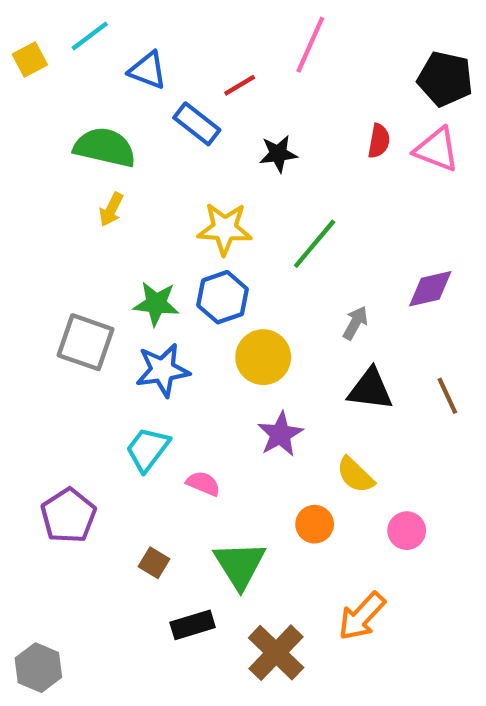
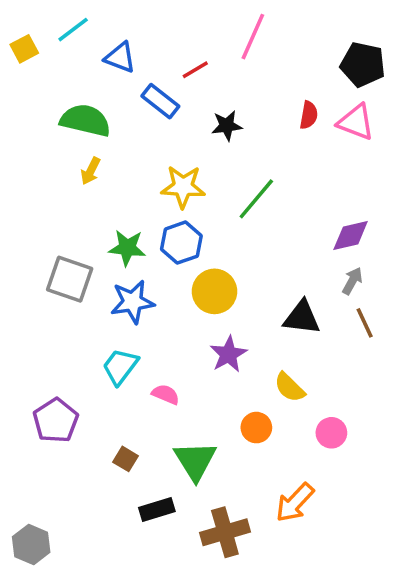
gray arrow: (355, 323) -> (352, 281), moved
brown cross: (276, 653) -> (225, 532), turned 30

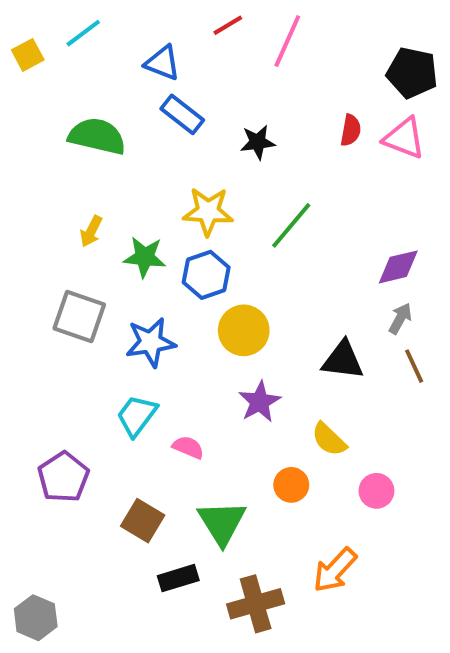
blue triangle: (120, 58) -> (162, 63), moved
red line: (195, 70) -> (228, 25), moved
yellow arrow: (91, 171) -> (91, 231), moved
green star: (127, 248) -> (145, 257), moved
brown square: (125, 459) -> (143, 521), size x1.5

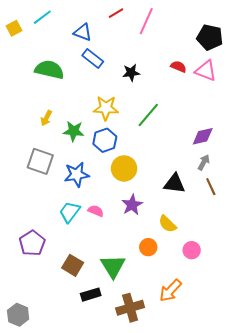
red semicircle: (351, 130) -> (178, 67), turned -77
pink semicircle: (188, 447) -> (96, 211), moved

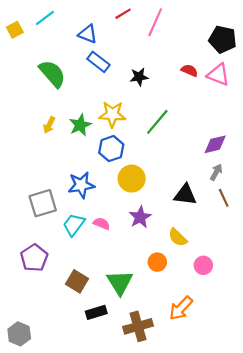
green semicircle: (49, 70) -> (52, 74), turned 36
green star: (74, 131) -> (80, 125), moved, turned -30
gray square: (40, 161) -> (43, 203), moved, turned -36

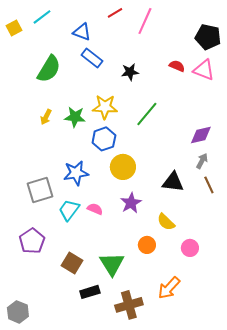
green semicircle: (52, 74) -> (49, 69), turned 72
green star: (80, 125) -> (75, 117), turned 30

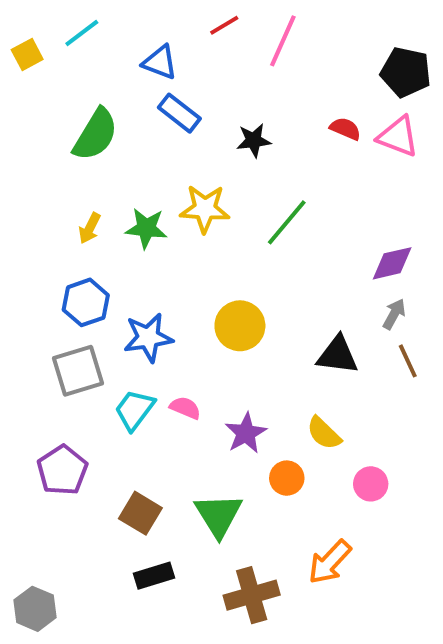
blue hexagon: (104, 139) -> (86, 302), moved
purple star: (131, 203) -> (246, 433), moved
black rectangle: (90, 292) -> (154, 576), moved

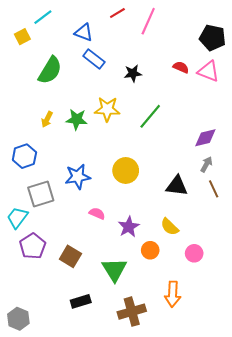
yellow square: (27, 55) -> (22, 37), moved
blue hexagon: (86, 302) -> (24, 156), moved
cyan trapezoid: (135, 410) -> (17, 218), moved
brown square: (140, 513) -> (70, 256), moved
orange arrow: (330, 562) -> (173, 294), turned -40

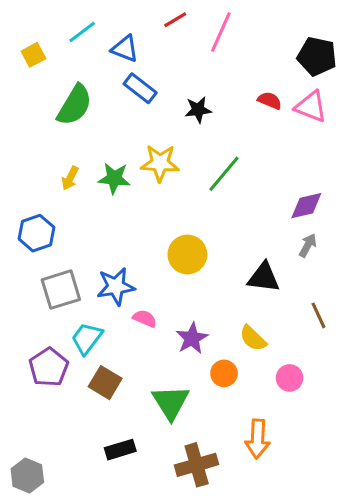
cyan line: (43, 17) -> (82, 32), moved
blue star: (78, 177) -> (116, 286), moved
brown line: (214, 189) -> (318, 315), moved
cyan trapezoid: (17, 218) -> (87, 338), moved

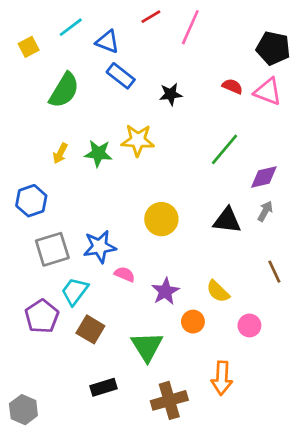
green line: (224, 174) -> (224, 149), moved
black triangle: (264, 277) -> (227, 220), moved

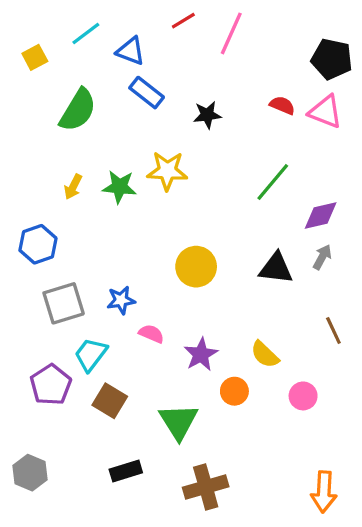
blue star: (100, 247) -> (121, 300), size x0.7
orange arrow: (222, 378) -> (324, 492), moved
gray hexagon: (23, 410) -> (30, 473), moved

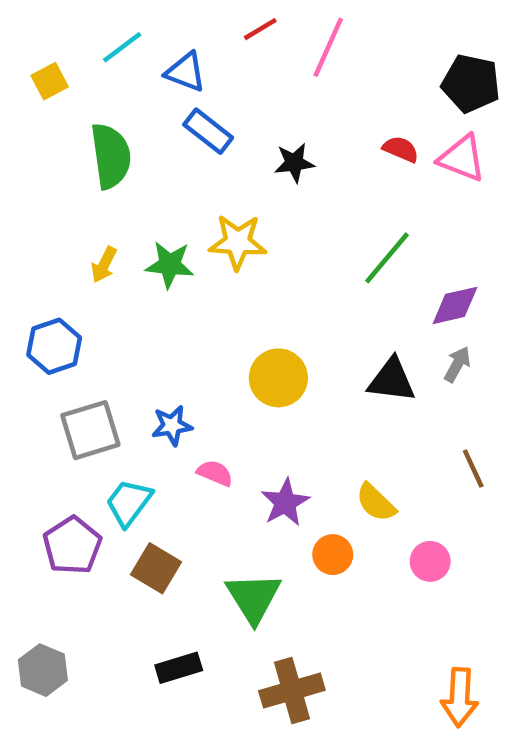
green semicircle: (78, 110) -> (111, 156), turned -39

